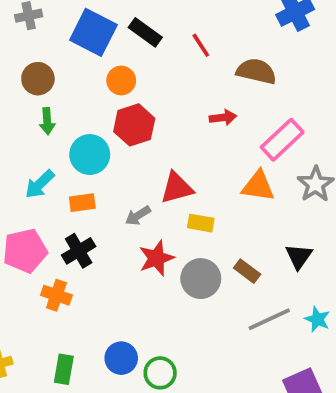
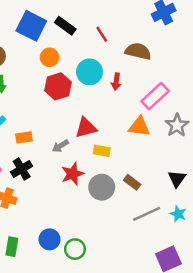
red arrow: (223, 118) -> (116, 82), turned 105
cyan circle: (90, 155) -> (90, 72), moved
black triangle: (299, 256) -> (177, 179), moved

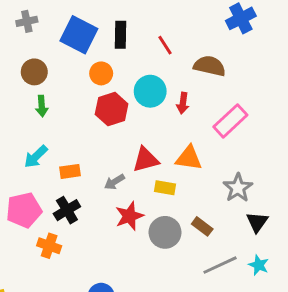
black rectangle: (65, 26) -> (120, 35), turned 55
gray star: (177, 125) -> (238, 188), moved
orange triangle: (139, 126) -> (189, 158), moved

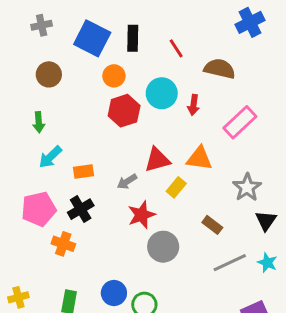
green arrow: (42, 106) -> (39, 122), moved
yellow rectangle: (165, 188) -> (176, 187), turned -60
gray circle: (165, 232) -> (163, 247), moved

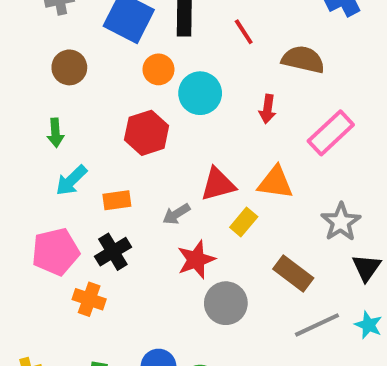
cyan circle: (162, 93) -> (200, 93), moved
red hexagon: (124, 111) -> (147, 133), moved
brown rectangle: (212, 225) -> (293, 273), size x1.4

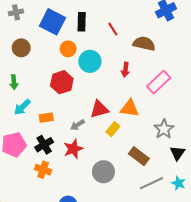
red star: (196, 260) -> (73, 149), moved
orange cross: (89, 299) -> (43, 170), moved

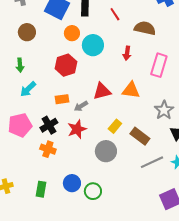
pink rectangle: (159, 82) -> (159, 65), turned -30
orange rectangle: (46, 118) -> (62, 99), moved
yellow rectangle: (113, 129) -> (115, 126), moved

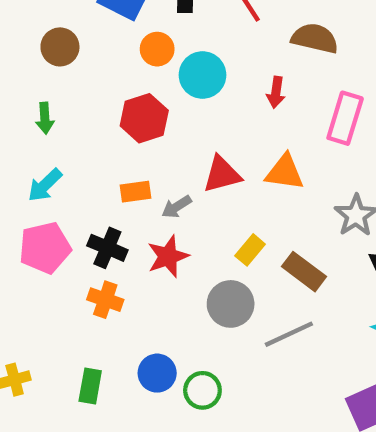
cyan arrow: (28, 89) -> (45, 185), moved
black cross: (49, 125) -> (107, 248), turned -36
gray line: (152, 162) -> (289, 334), moved

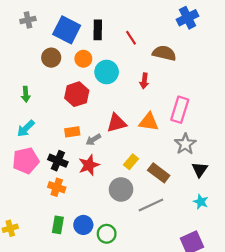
brown circle: (60, 47) -> (51, 58), moved
pink rectangle: (345, 118) -> (180, 110), moved
green rectangle: (90, 386) -> (58, 225), moved

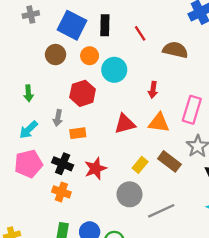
red arrow: (144, 81) -> (153, 90), moved
gray arrow: (93, 140) -> (58, 118), moved, turned -48
brown rectangle: (159, 173) -> (169, 161), moved

